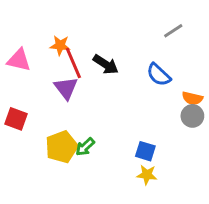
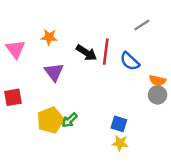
pink triangle: (19, 60) -> (15, 49), turned 40
red line: (73, 63) -> (106, 52), moved, turned 30
red square: (16, 119) -> (13, 97), turned -30

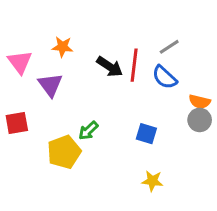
gray line: (142, 25) -> (169, 47), moved
purple triangle: (54, 72) -> (50, 85), moved
green arrow: (70, 120) -> (88, 131), moved
blue square: (119, 124) -> (146, 134), moved

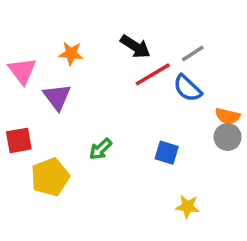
red line: (134, 65) -> (153, 74), turned 52
black arrow: (110, 67) -> (135, 47), moved
yellow pentagon: (64, 152) -> (50, 177), moved
yellow star: (152, 181) -> (188, 207), moved

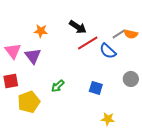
gray line: (193, 53) -> (119, 34), moved
pink triangle: (22, 71) -> (13, 51), moved
orange semicircle: (228, 116) -> (131, 34), moved

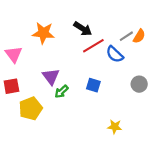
orange star: (41, 31) -> (43, 33), size x1.5
orange semicircle: (131, 34) -> (139, 36), turned -72
purple triangle: (33, 56) -> (51, 77), moved
blue square: (96, 88) -> (93, 85), moved

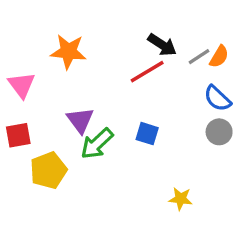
black arrow: (83, 29) -> (162, 45), moved
blue semicircle: (115, 54) -> (217, 98), moved
green arrow: (61, 92) -> (97, 144), size x1.5

